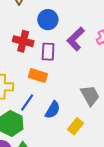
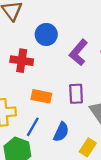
purple rectangle: (48, 52) -> (76, 94), moved

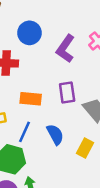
blue semicircle: (61, 132) -> (55, 134), turned -48

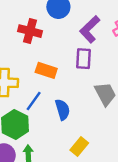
purple rectangle: (67, 93) -> (84, 59), moved
yellow rectangle: (85, 148) -> (79, 147), moved

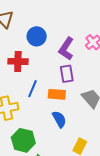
orange rectangle: (46, 70) -> (57, 94), moved
blue line: (34, 101) -> (32, 89), moved

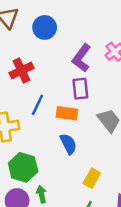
blue circle: (37, 36) -> (45, 27), moved
red cross: (18, 61) -> (21, 70), turned -30

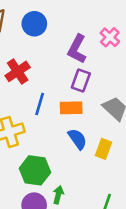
purple rectangle: (80, 89) -> (81, 81), turned 35
yellow rectangle: (92, 178) -> (103, 149), moved
green arrow: (42, 194) -> (58, 195), turned 35

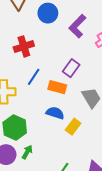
purple L-shape: (77, 49) -> (77, 26), moved
blue semicircle: (77, 139) -> (55, 113), turned -54

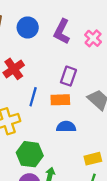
yellow rectangle: (73, 127) -> (93, 159), moved, turned 56

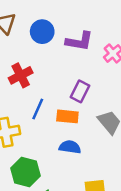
purple L-shape: (62, 32) -> (79, 41), turned -115

